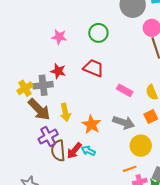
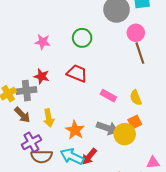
brown arrow: (39, 109) -> (22, 115), size x0.7
yellow circle: (141, 146) -> (125, 134), moved
brown semicircle: (58, 151) -> (42, 156), turned -85
red arrow: (74, 151) -> (89, 156), moved
cyan arrow: (88, 151) -> (72, 156), size x1.6

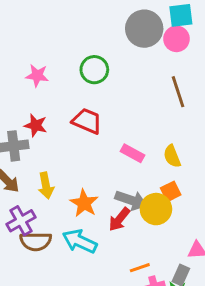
pink circle: (136, 33) -> (176, 39), moved
red arrow: (89, 156) -> (119, 219), moved

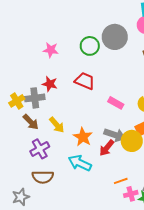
gray circle: (144, 29) -> (115, 37), moved
yellow arrow: (46, 186) -> (57, 125), turned -30
brown semicircle: (36, 241) -> (43, 177), moved

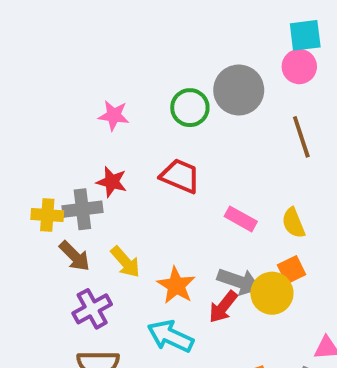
yellow cross: (17, 101) -> (47, 215), turned 35

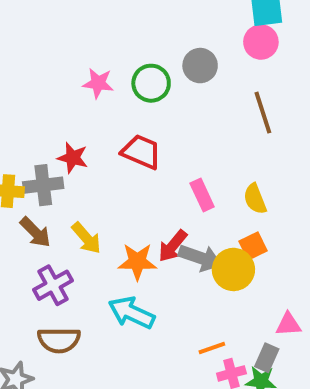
gray circle: (239, 90) -> (200, 66), size x0.7
pink star: (114, 115) -> (98, 83), moved
pink rectangle: (241, 219) -> (202, 195), turned 36
orange star: (176, 285) -> (137, 262), turned -30
red arrow: (223, 307) -> (173, 246), moved

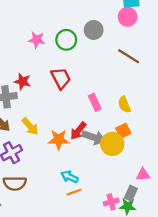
brown line: (263, 113) -> (129, 56), turned -40
red trapezoid: (141, 152) -> (61, 78), turned 40
cyan arrow: (131, 313) -> (70, 177), moved, size x0.7
orange line: (212, 348) -> (74, 192), moved

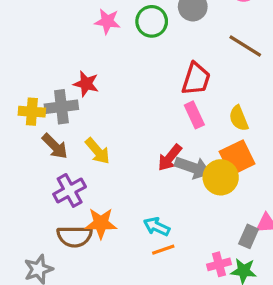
red trapezoid: (61, 78) -> (196, 79), moved, turned 45
orange square: (123, 131) -> (237, 158), size x1.5
orange star: (59, 140) -> (101, 223), moved
gray rectangle: (131, 193) -> (249, 236), moved

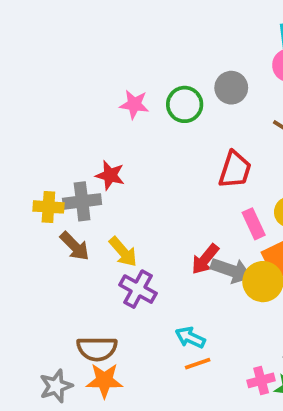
pink rectangle: (194, 115) -> (254, 224), moved
purple cross: (70, 190) -> (138, 289), moved, turned -32
orange star: (101, 223) -> (104, 380), moved

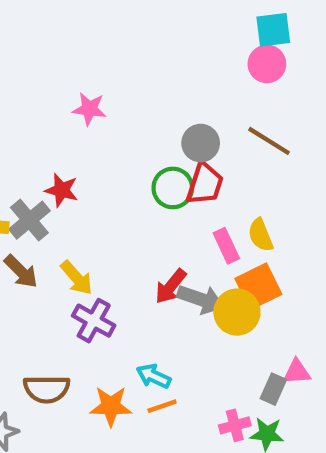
gray circle: (231, 88) -> (201, 143), moved
green circle: (185, 104) -> (173, 188), moved
gray cross: (82, 201) -> (29, 220), turned -33
orange star: (104, 380) -> (111, 406), moved

